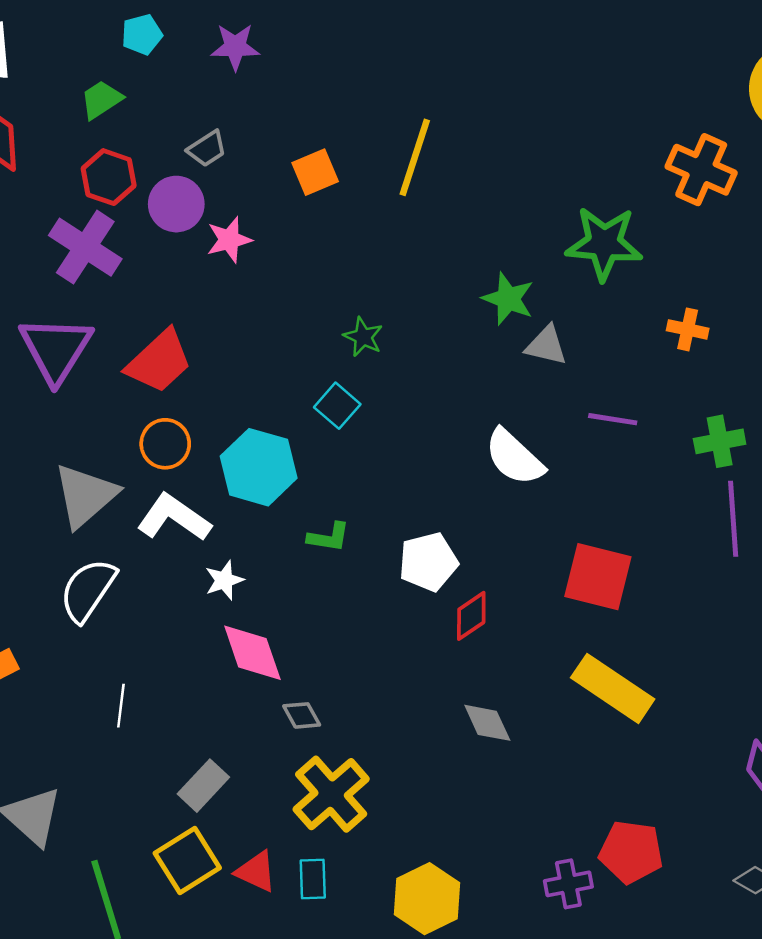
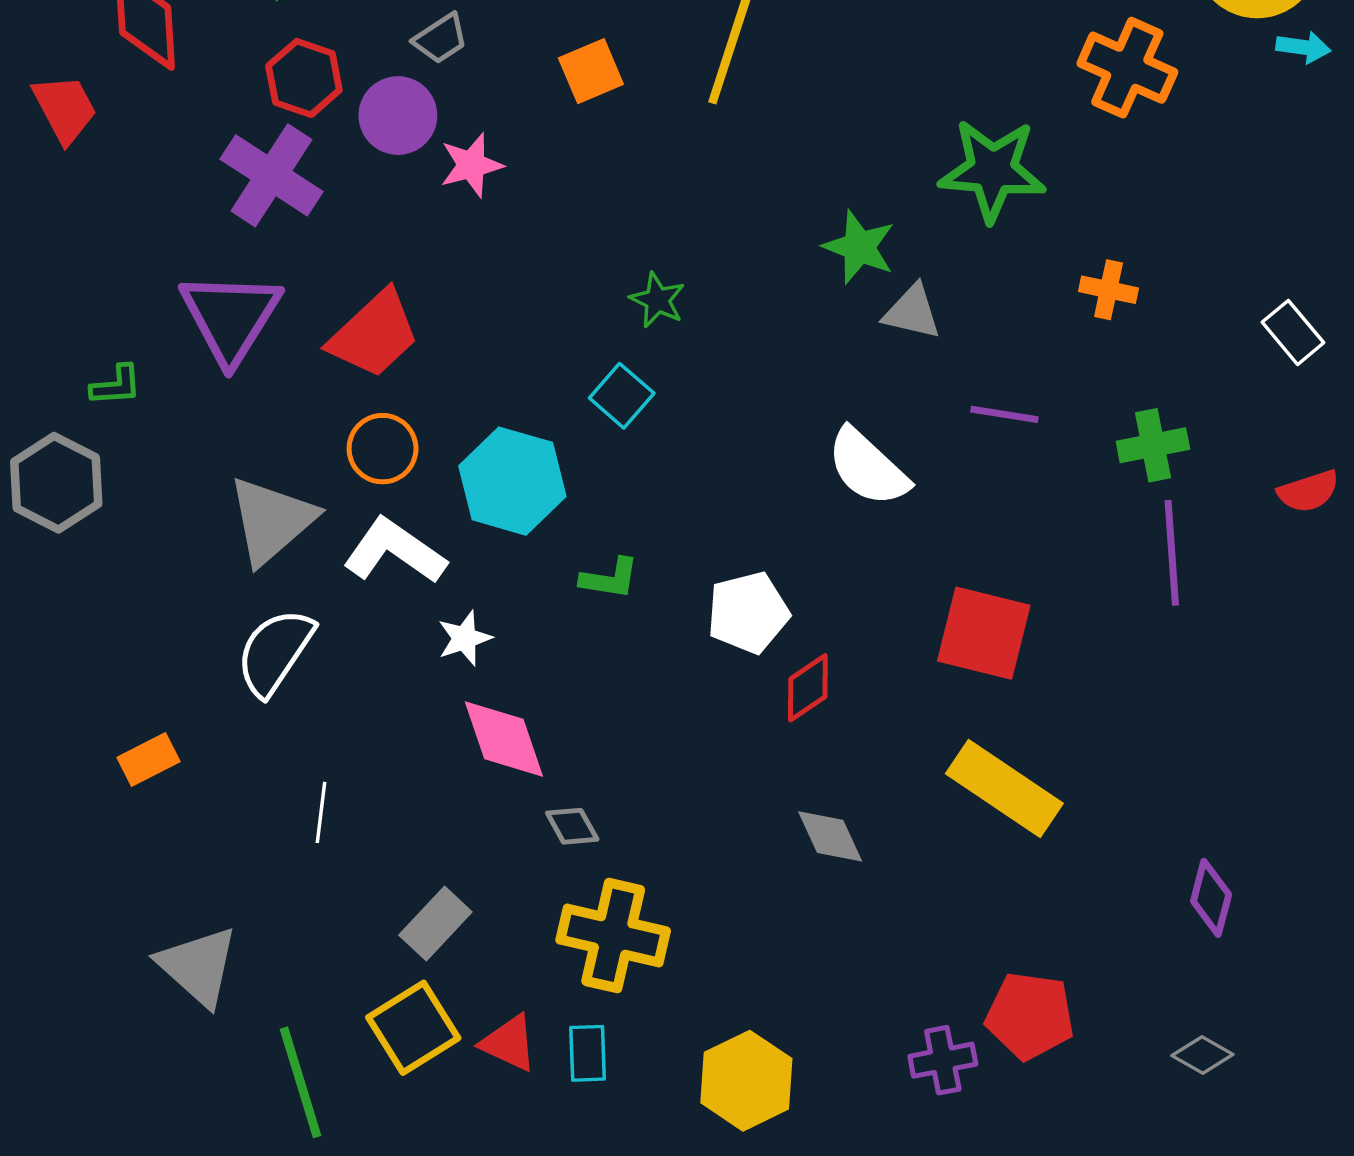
yellow cross: (331, 794) -> (613, 935), turned -36

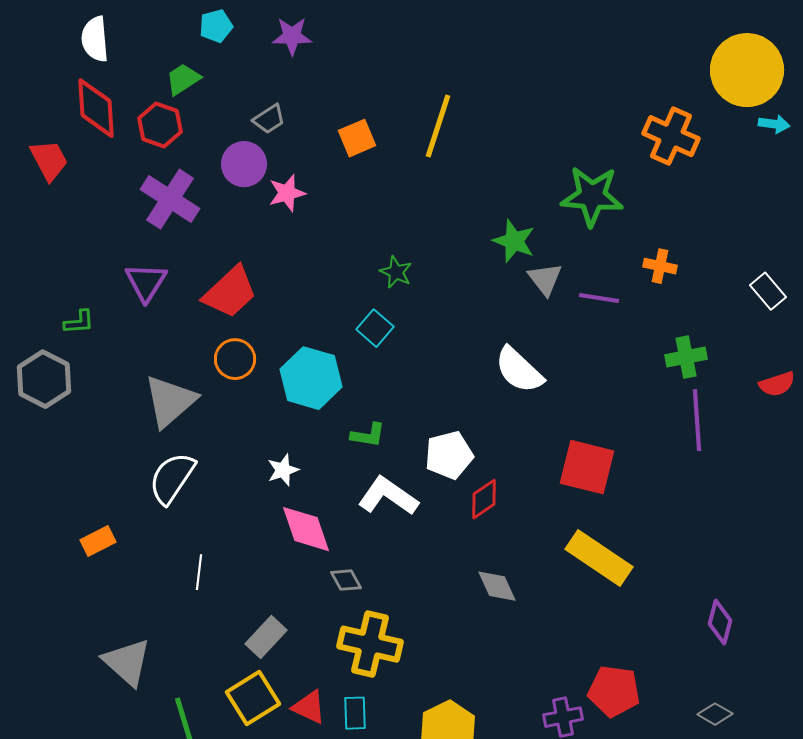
red hexagon: (304, 78) -> (160, 125), moved
gray triangle: (912, 312) -> (545, 279), turned 39
purple triangle: (231, 317) -> (146, 282), size x0.7
purple line: (1004, 414) -> (599, 298), moved
white L-shape: (394, 551) -> (388, 496), moved

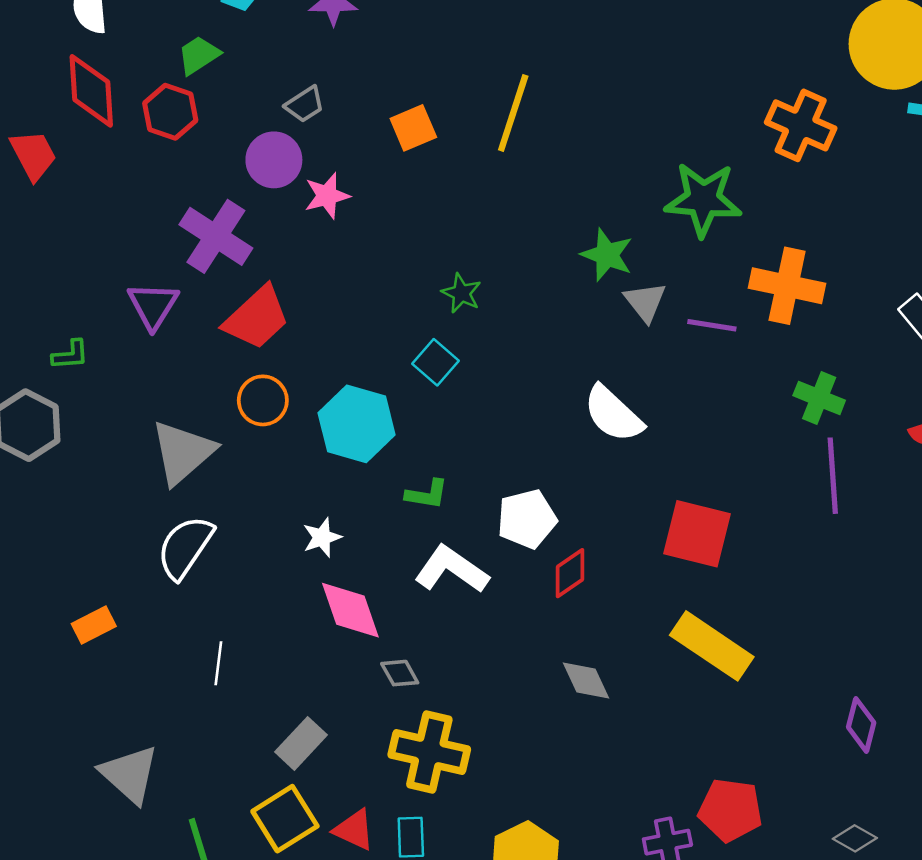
purple cross: (170, 199) -> (216, 236), moved
orange cross: (660, 266) -> (787, 286), size x1.8
green cross: (686, 357) -> (819, 398), turned 33

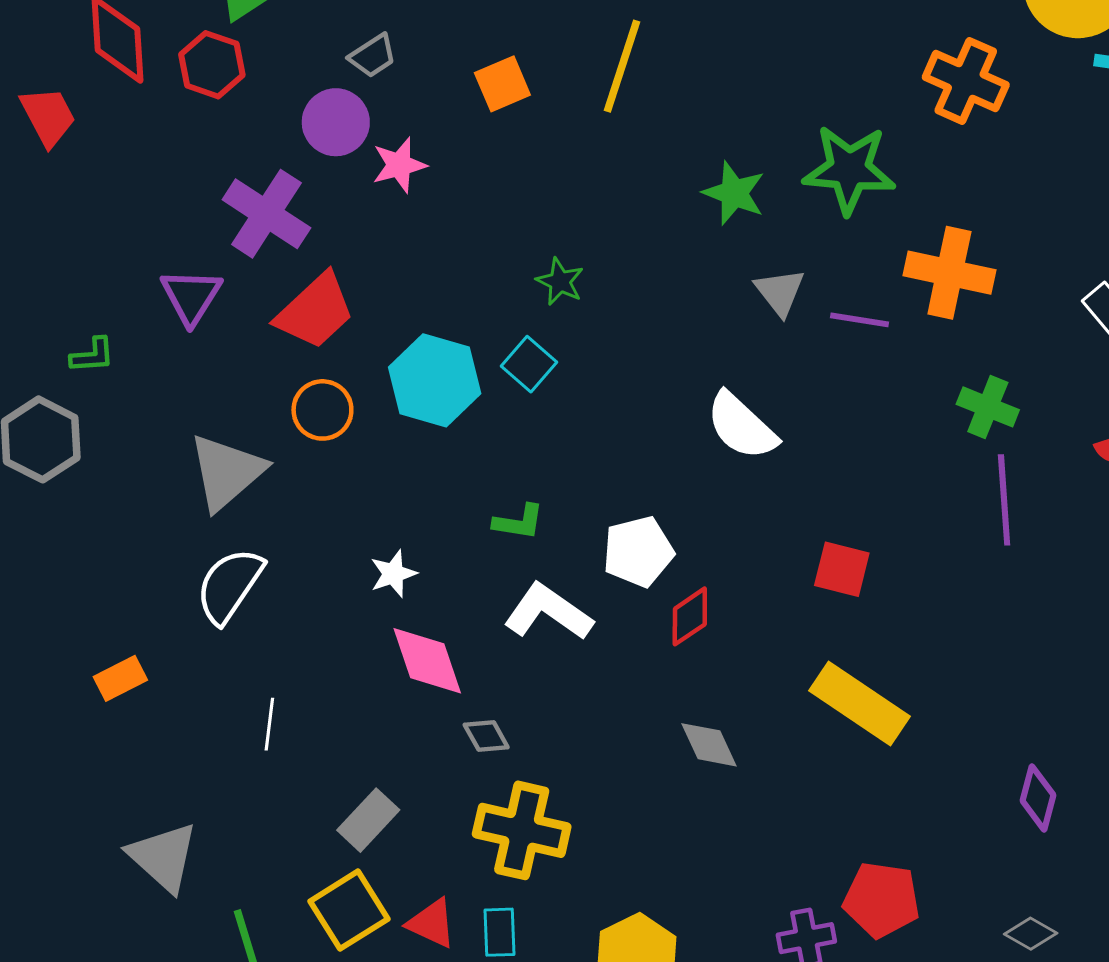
green star: (607, 255) -> (734, 193), moved
cyan hexagon: (357, 424) -> (435, 380), moved
red square: (697, 534) -> (842, 569), size x0.7

